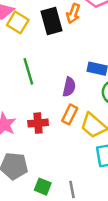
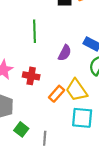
orange rectangle: (70, 114) -> (57, 94), moved

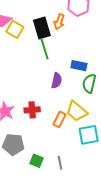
green line: (34, 31) -> (45, 49), moved

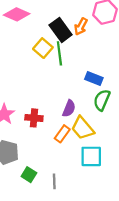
black rectangle: (42, 28) -> (61, 30), turned -30
yellow square: (15, 29) -> (43, 48), moved
purple semicircle: (57, 81) -> (69, 108), moved

